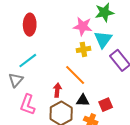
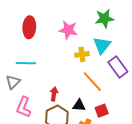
pink star: (83, 26) -> (68, 30), moved
cyan line: (28, 61) -> (26, 63), turned 36
orange line: (75, 75) -> (92, 82), moved

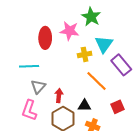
green star: (104, 18) -> (91, 17), moved, turned -30
red ellipse: (29, 27) -> (45, 38), moved
gray triangle: (13, 82) -> (38, 87), moved
red square: (102, 111) -> (117, 107), moved

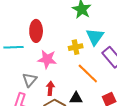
pink star: (69, 31) -> (47, 59), moved
cyan line: (29, 66) -> (14, 47), moved

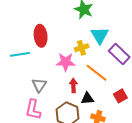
pink star: (47, 59) -> (66, 62), moved
red arrow: (50, 88) -> (73, 85), moved

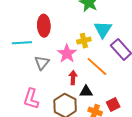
pink star: (66, 62) -> (67, 54), turned 30
gray triangle: (39, 85) -> (42, 63), moved
red square: (120, 96) -> (113, 104), moved

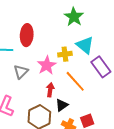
cyan triangle: (103, 29) -> (85, 45), turned -30
black triangle: (86, 92) -> (62, 105), turned -40

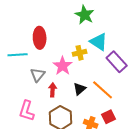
orange line: (75, 81) -> (103, 90), moved
red arrow: (50, 90) -> (53, 90), moved
black triangle: (62, 105) -> (80, 89), moved

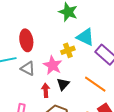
gray triangle: (38, 75) -> (28, 68), moved, turned -35
black triangle: (80, 89) -> (63, 84), moved

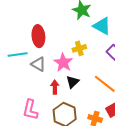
cyan triangle: (85, 37) -> (102, 26), moved

